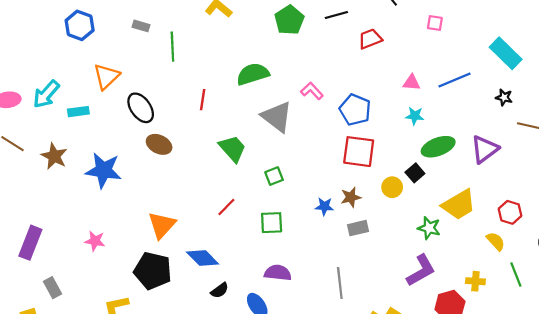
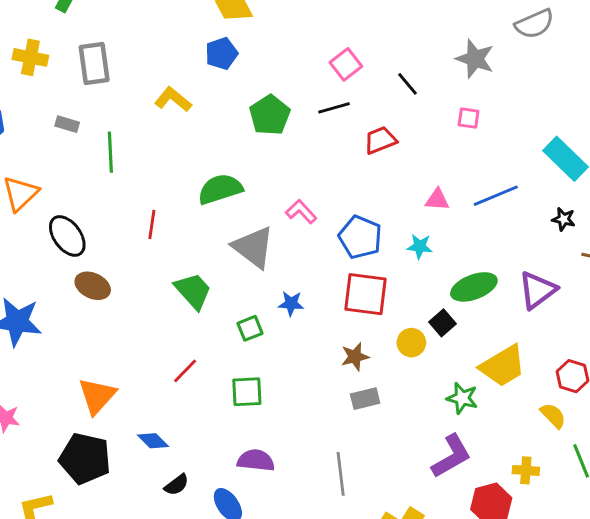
cyan star: (415, 116) -> (420, 246), moved
blue star: (324, 206) -> (291, 304), moved
blue diamond: (203, 258) -> (153, 441), size x0.7

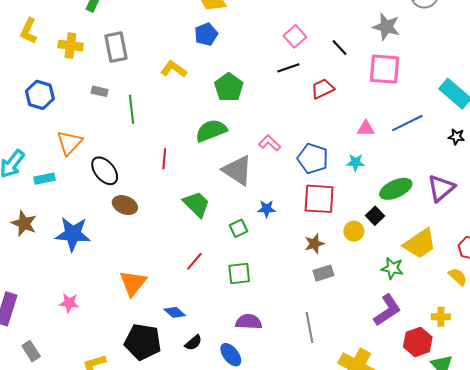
green pentagon: (270, 115) -> (229, 87), moved
pink square: (469, 118) -> (384, 69), size x2.0
black pentagon: (85, 458) -> (143, 342), moved

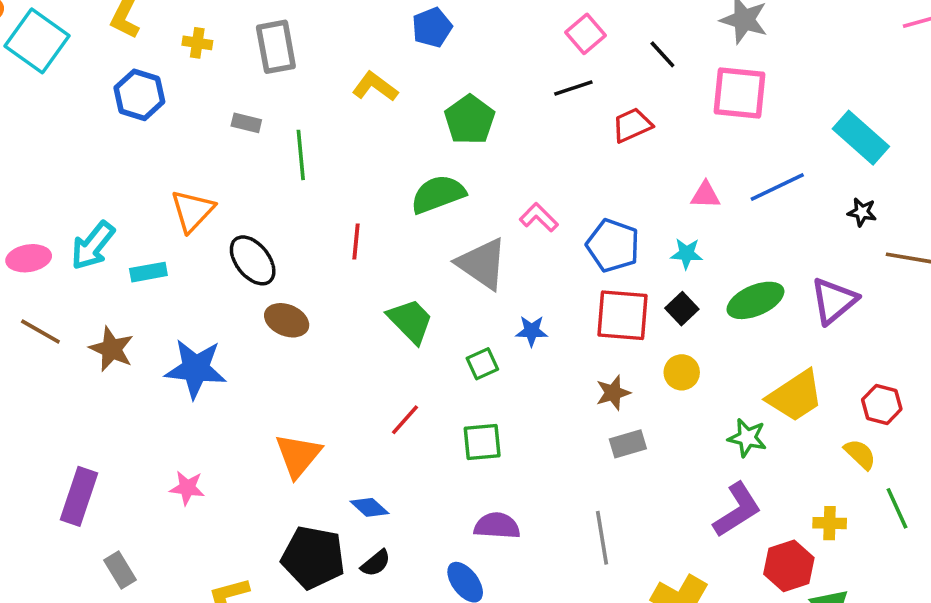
yellow cross: (70, 46) -> (197, 43), size x0.7
blue hexagon: (40, 95) -> (139, 95), moved
black square: (375, 216) -> (682, 309), moved
black semicircle: (193, 343) -> (376, 563), moved

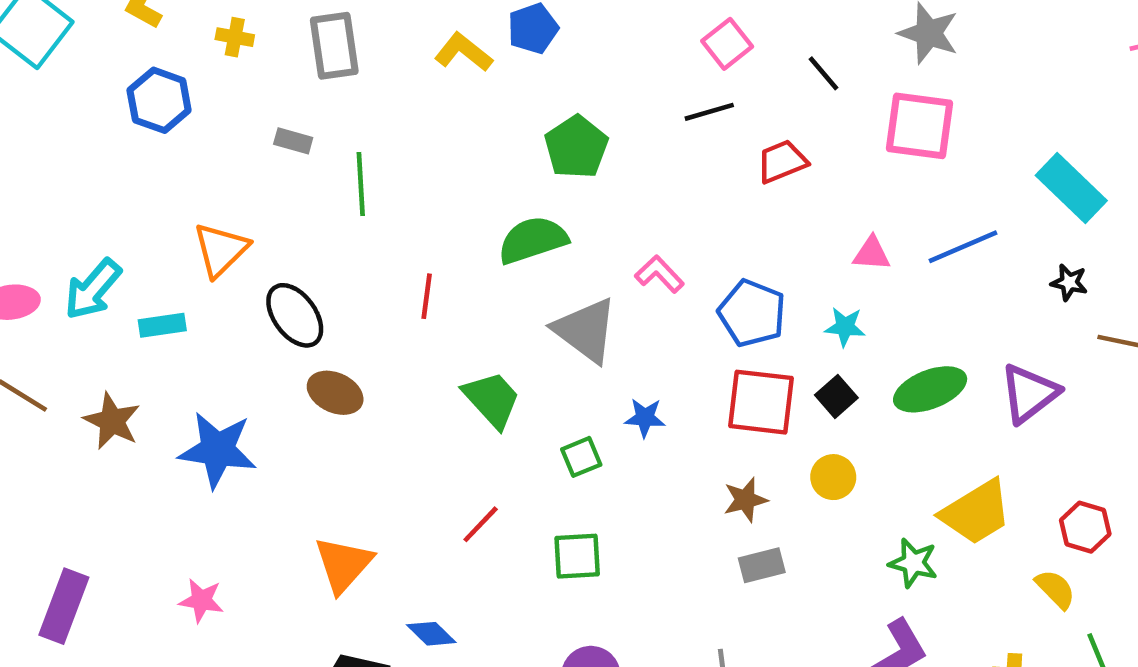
yellow L-shape: (375, 87) -> (463, 52), moved

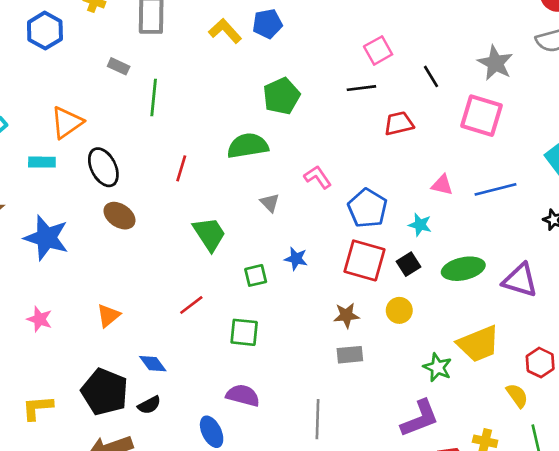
cyan rectangle: (162, 325) -> (42, 162), moved
gray triangle: (585, 330) -> (270, 203), size x0.5
purple triangle: (1029, 393) -> (520, 280), turned 45
orange triangle: (343, 564) -> (108, 316), size x0.7
pink star: (201, 600) -> (40, 319), moved

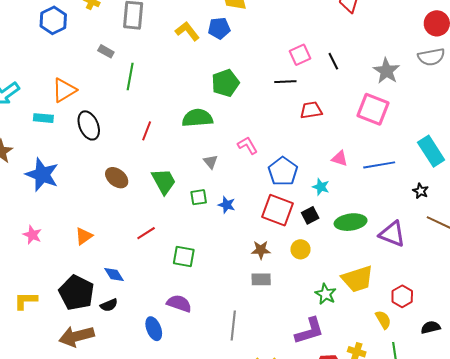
black line: (431, 76) -> (333, 61), moved
brown ellipse: (119, 216) -> (117, 178), moved
green square: (256, 275) -> (199, 197), moved

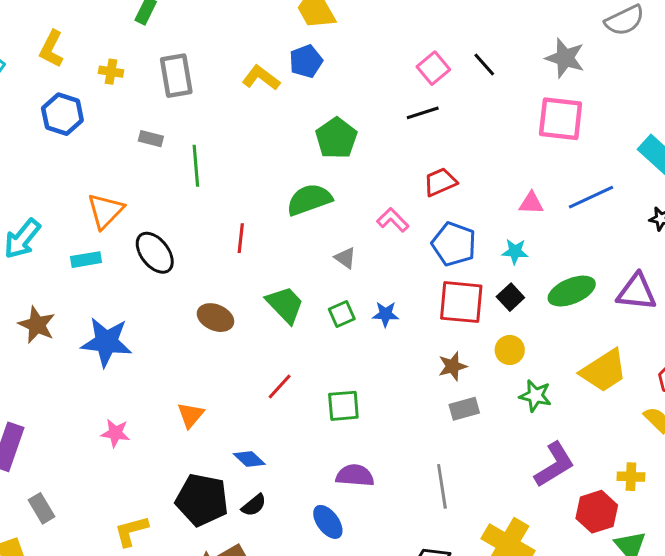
red trapezoid: (311, 110) -> (440, 182), moved
green star: (326, 294) -> (535, 396), moved

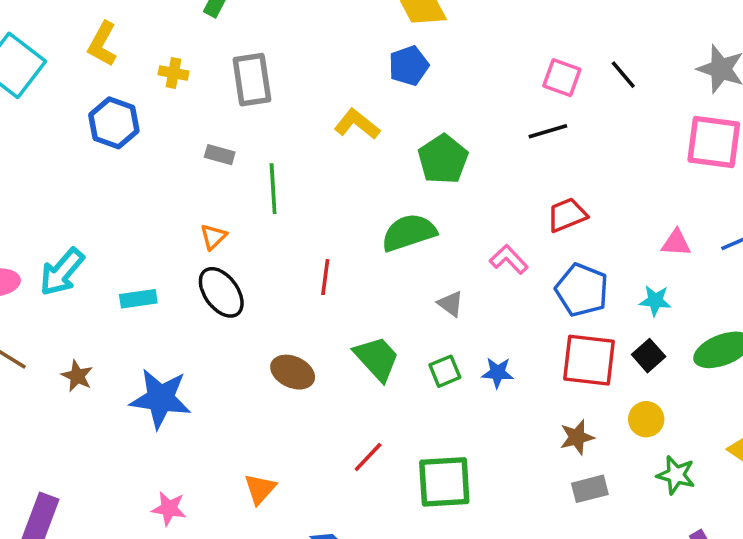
pink square: (433, 68) -> (562, 78), turned -32
yellow L-shape: (261, 78) -> (357, 124), moved
orange triangle: (105, 211) -> (213, 237), moved, size x0.6
brown star: (37, 325) -> (77, 376), size x0.7
green square: (343, 406) -> (444, 482), size x1.4

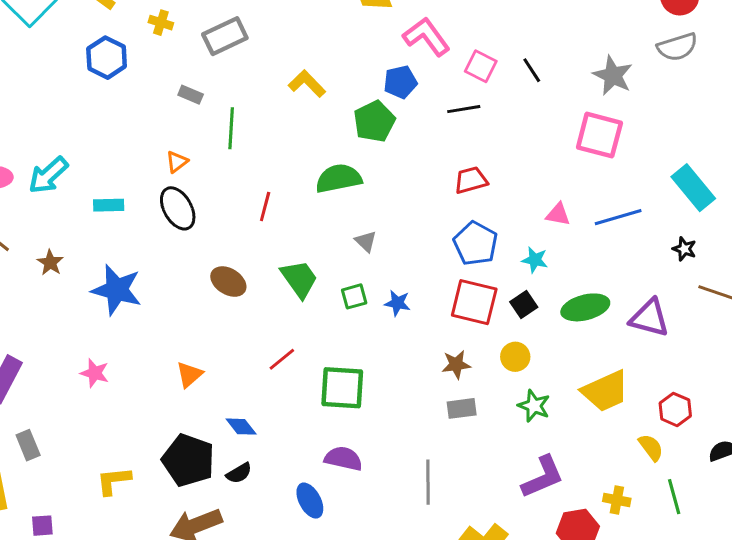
blue pentagon: (409, 66) -> (400, 82), moved
gray rectangle: (252, 80) -> (225, 36), turned 66
pink L-shape: (509, 259) -> (427, 37), moved, size x1.5
pink star: (169, 509) -> (95, 373), moved

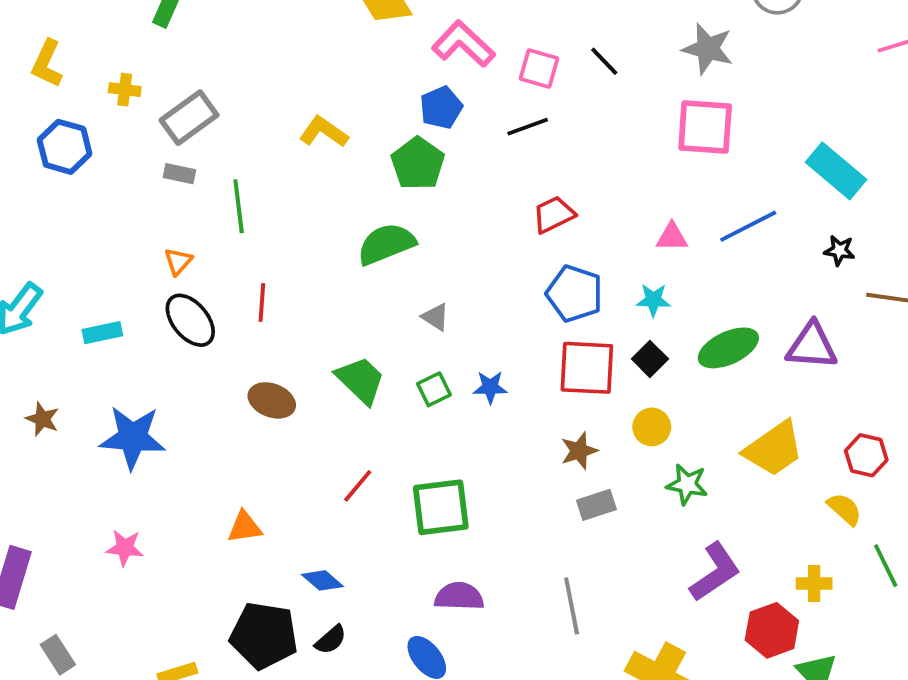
gray rectangle: (225, 36) -> (189, 118), moved
red line: (265, 207) -> (262, 302), moved
orange triangle: (189, 374) -> (245, 527), turned 44

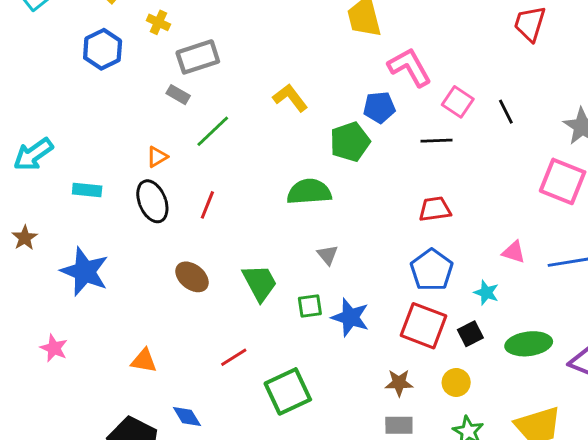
green line: (239, 206) -> (213, 131), turned 36
blue star: (490, 387) -> (350, 317), size x1.5
green square: (441, 507) -> (288, 391), turned -36

